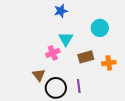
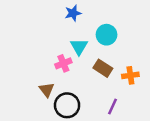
cyan circle: (100, 28) -> (106, 35), moved
brown rectangle: (86, 57) -> (103, 68), turned 49
purple line: (79, 86) -> (112, 106), moved, turned 32

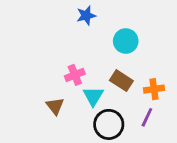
cyan triangle: (79, 47) -> (93, 96), moved
black circle: (67, 105) -> (109, 124), moved
purple line: (112, 106) -> (147, 117), moved

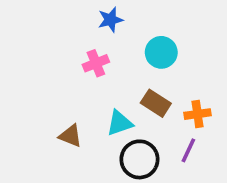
pink cross: (75, 75) -> (96, 63), moved
cyan triangle: (93, 96) -> (120, 123), turned 40
brown triangle: (55, 106) -> (71, 136), turned -30

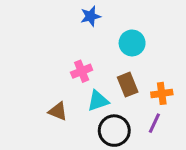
pink cross: (96, 63) -> (82, 71), moved
brown rectangle: (156, 103) -> (128, 85), turned 35

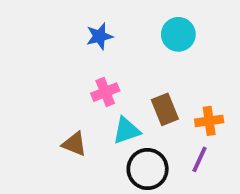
blue star: (91, 16) -> (99, 36), moved
cyan circle: (132, 43) -> (178, 34), moved

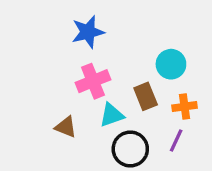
cyan circle: (178, 34) -> (171, 64), moved
blue star: (99, 36) -> (88, 32), size x1.4
pink cross: (105, 92) -> (93, 81), size x1.4

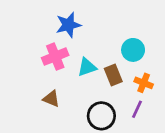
pink cross: (93, 81) -> (55, 57), moved
orange cross: (185, 107) -> (144, 83), turned 30
cyan triangle: (112, 115) -> (87, 67), moved

